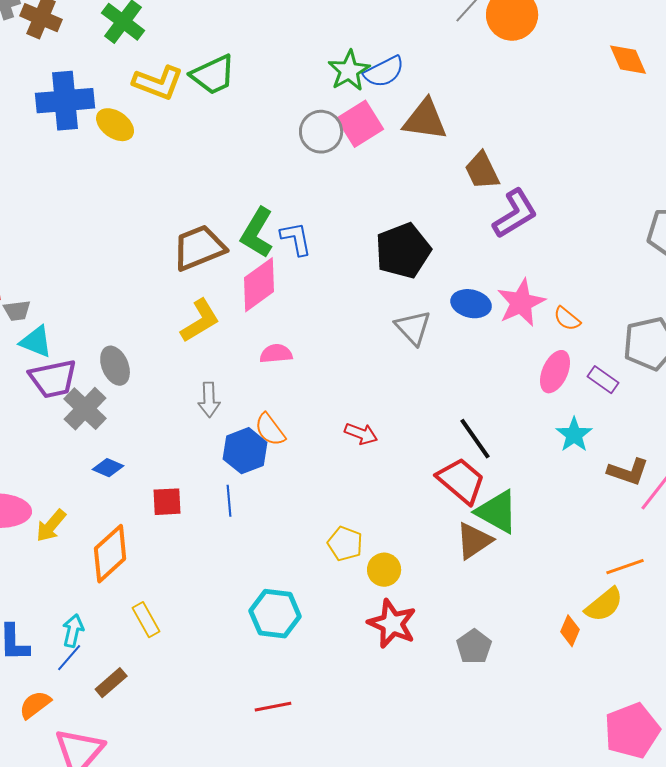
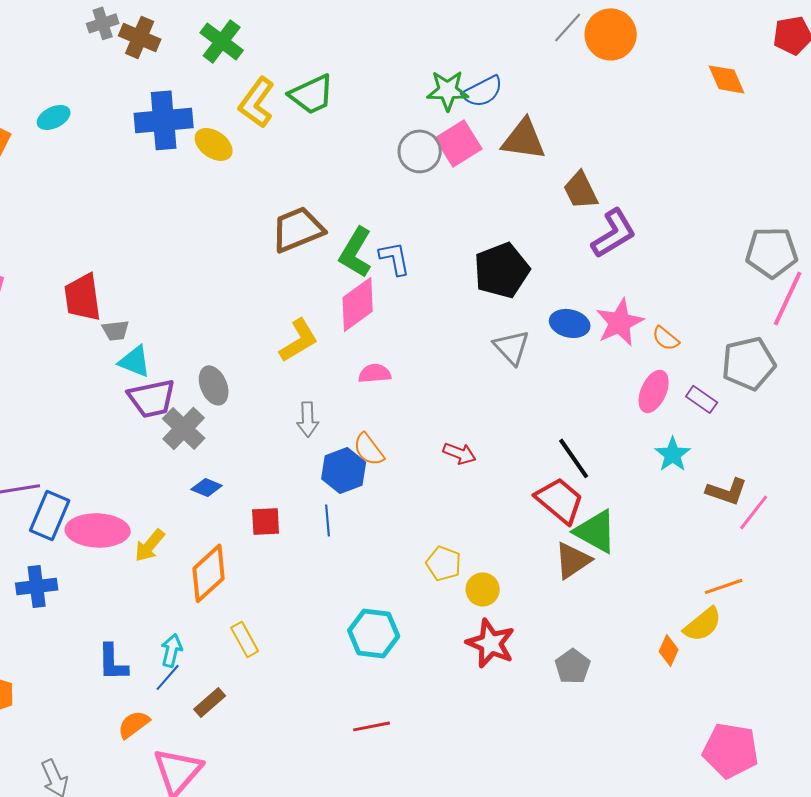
green star: (349, 71) -> (448, 90), turned 30
yellow L-shape: (158, 83) -> (257, 102), turned 105
brown trapezoid: (199, 248) -> (298, 229), moved
pink pentagon: (632, 731) -> (731, 750), turned 30

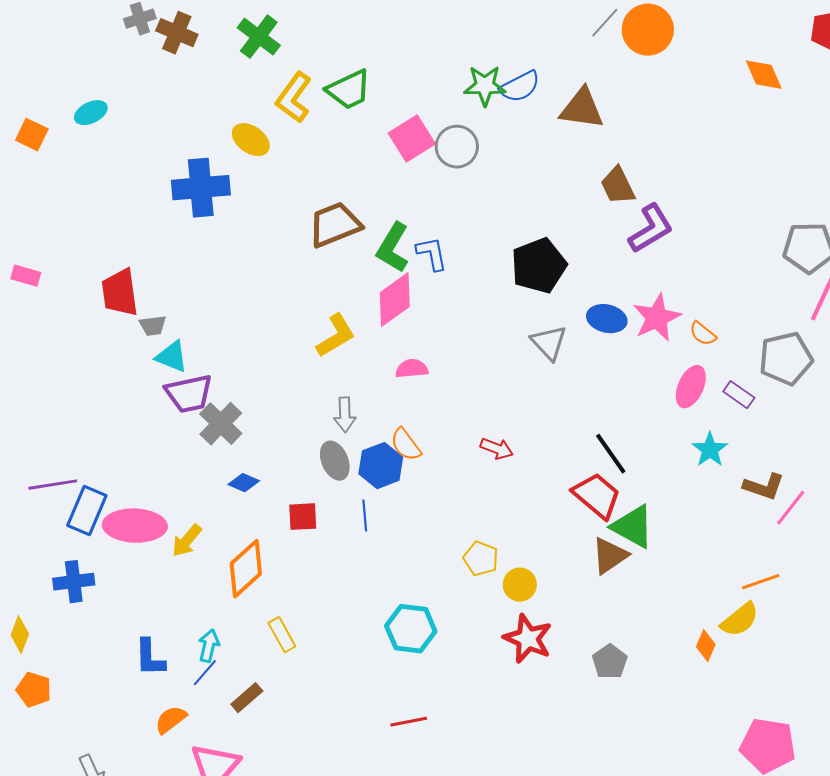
blue cross: (164, 120) -> (201, 188), moved
brown triangle: (524, 139) -> (582, 109), moved
pink square: (459, 143) -> (412, 139), moved
gray ellipse: (214, 385) -> (335, 461), moved

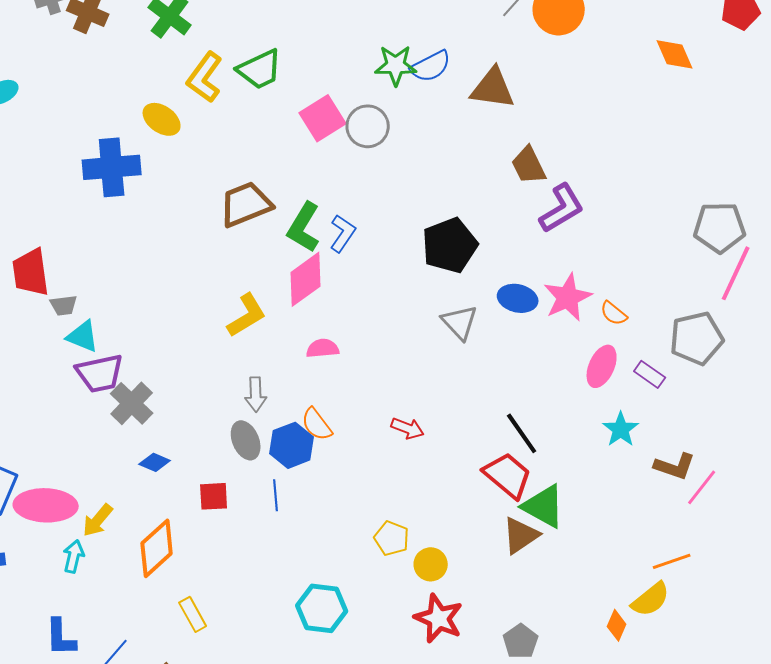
blue L-shape: (432, 254) -> (343, 233), turned 45
cyan arrow: (209, 646) -> (74, 556), moved

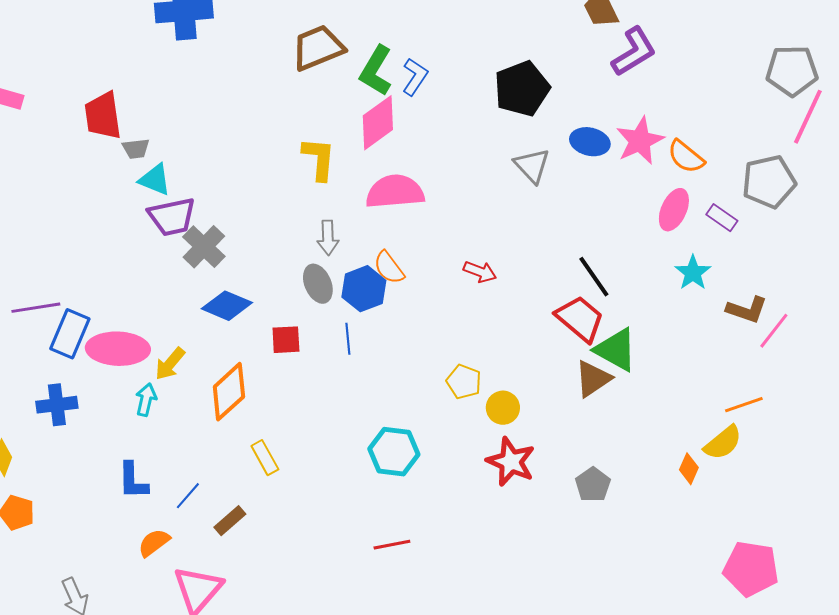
orange semicircle: (614, 313) -> (686, 157), size x1.4
yellow L-shape: (247, 315) -> (319, 159), turned -54
pink semicircle: (323, 348) -> (395, 192), size x1.8
blue diamond: (155, 462) -> (227, 306), size x1.6

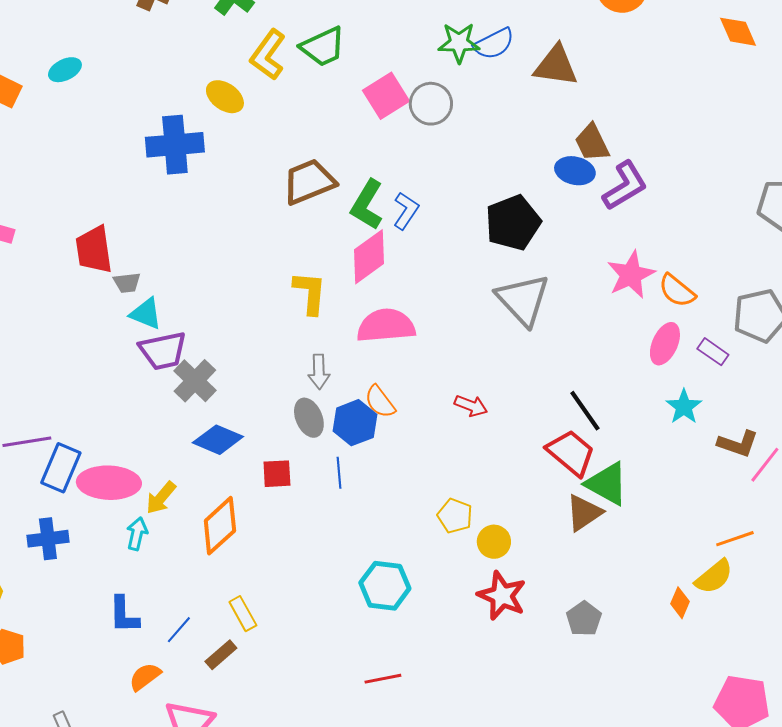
blue ellipse: (590, 142) -> (575, 171), moved
gray triangle: (532, 166) -> (523, 300), size x1.5
yellow rectangle: (265, 458) -> (243, 614), moved

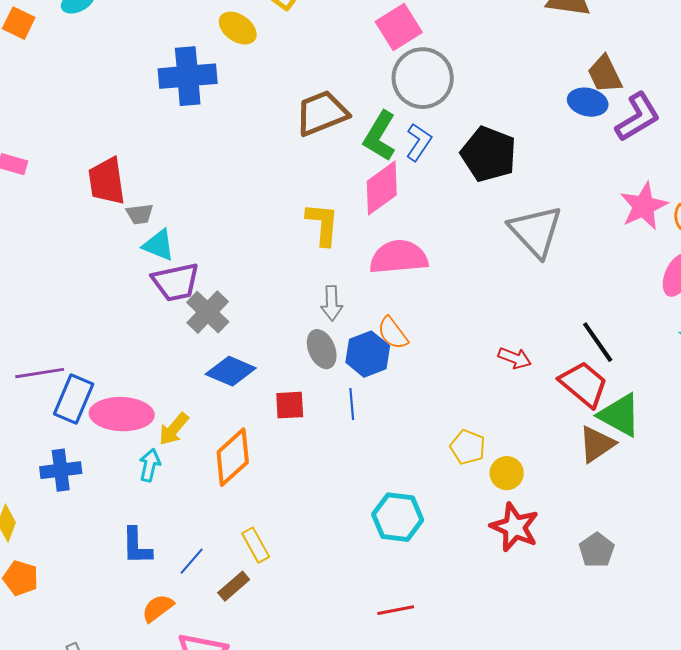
gray circle: (431, 104) -> (423, 78), moved, size x1.4
black pentagon: (513, 223) -> (489, 154), moved, turned -30
red arrow: (471, 406) -> (515, 358), moved

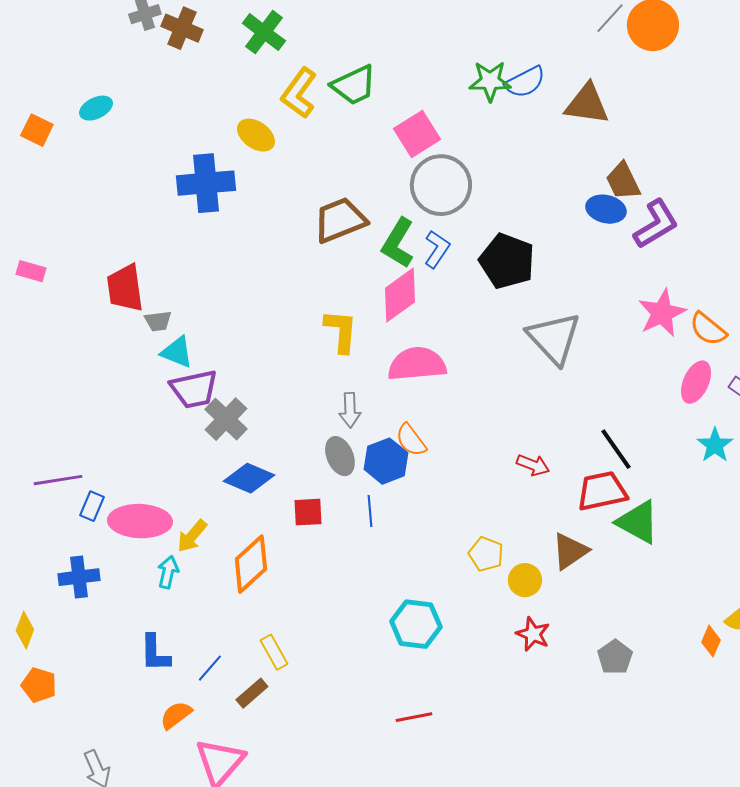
red trapezoid: (584, 384) -> (602, 491), turned -52
blue rectangle: (74, 399) -> (92, 506), size x0.6
brown triangle: (597, 444) -> (570, 551), moved
red star: (515, 527) -> (533, 634), size x0.7

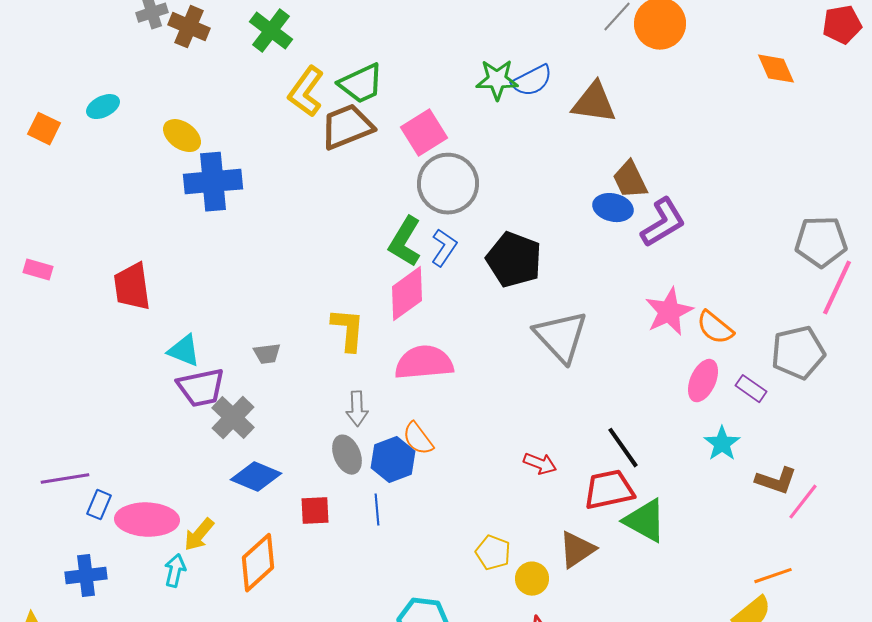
yellow ellipse: (256, 135) -> (182, 136), moved
brown trapezoid: (340, 220) -> (347, 127), moved
gray trapezoid: (158, 321) -> (267, 354), moved

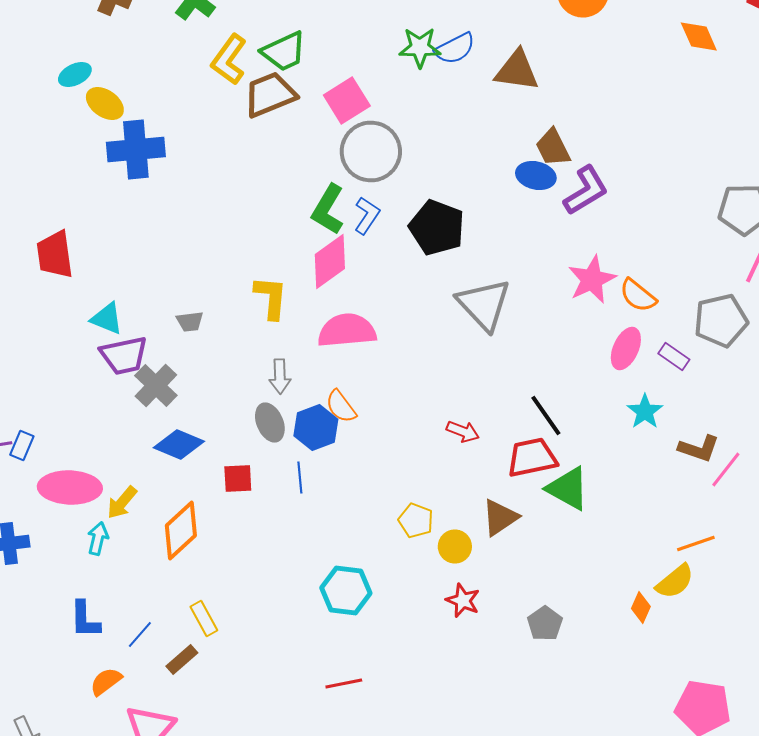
cyan ellipse: (103, 107) -> (75, 74), moved
blue rectangle: (99, 505) -> (22, 446), moved

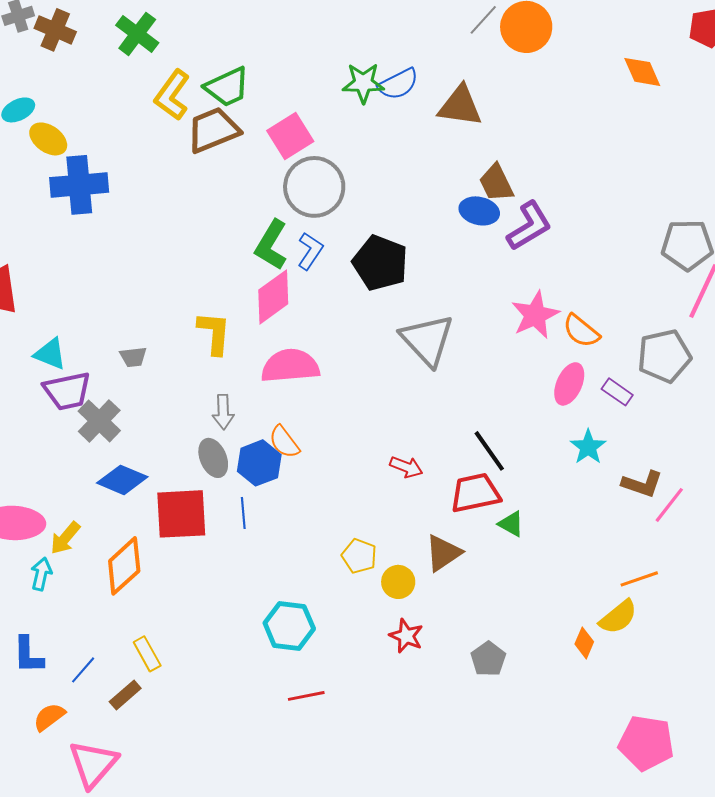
red square: (238, 478) -> (181, 514), size x1.8
green triangle: (568, 488) -> (511, 524), size x0.6
red line: (344, 684) -> (306, 696), moved

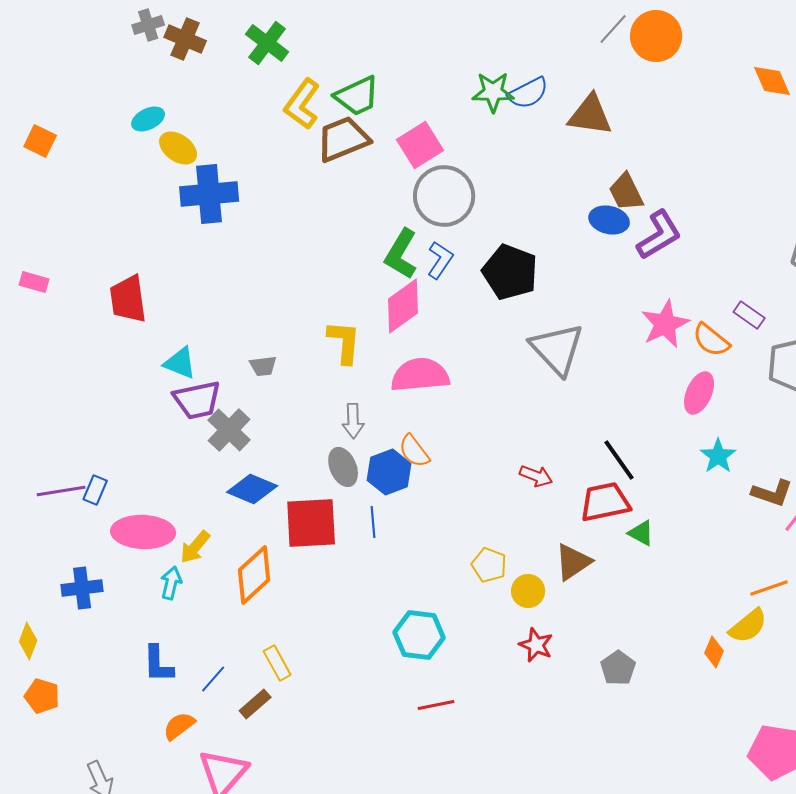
purple rectangle: (617, 392) -> (749, 315), moved

